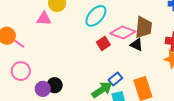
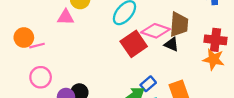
pink line: (18, 43) -> (37, 46), turned -48
red square: (103, 44) -> (134, 44), size x1.6

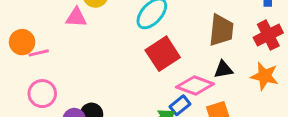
pink diamond: (156, 31) -> (195, 86), moved
red cross: (215, 40) -> (268, 35), moved, turned -35
black triangle: (171, 44) -> (223, 69), moved, turned -35

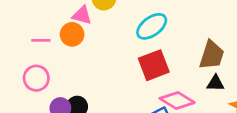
orange circle: (22, 42) -> (72, 34), moved
black triangle: (223, 69) -> (216, 83), moved

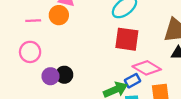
red square: (154, 65) -> (127, 39), turned 30

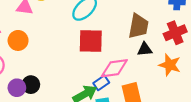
orange circle: (59, 15) -> (18, 40), moved
pink diamond: (147, 68) -> (114, 68), turned -32

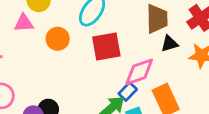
orange circle: (18, 40) -> (58, 39), moved

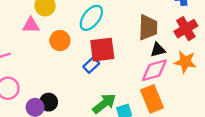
pink diamond: (139, 72) -> (154, 70), moved
blue rectangle: (128, 91) -> (91, 65), moved

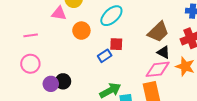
brown trapezoid: (148, 27) -> (158, 32), turned 35
red square: (102, 50) -> (116, 44), size x0.6
black triangle: (158, 50) -> (163, 52), turned 32

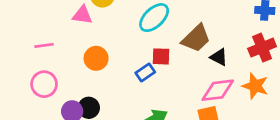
orange circle: (81, 31) -> (96, 58), moved
brown trapezoid: (158, 32) -> (196, 38), moved
black triangle: (163, 52) -> (219, 57), moved

